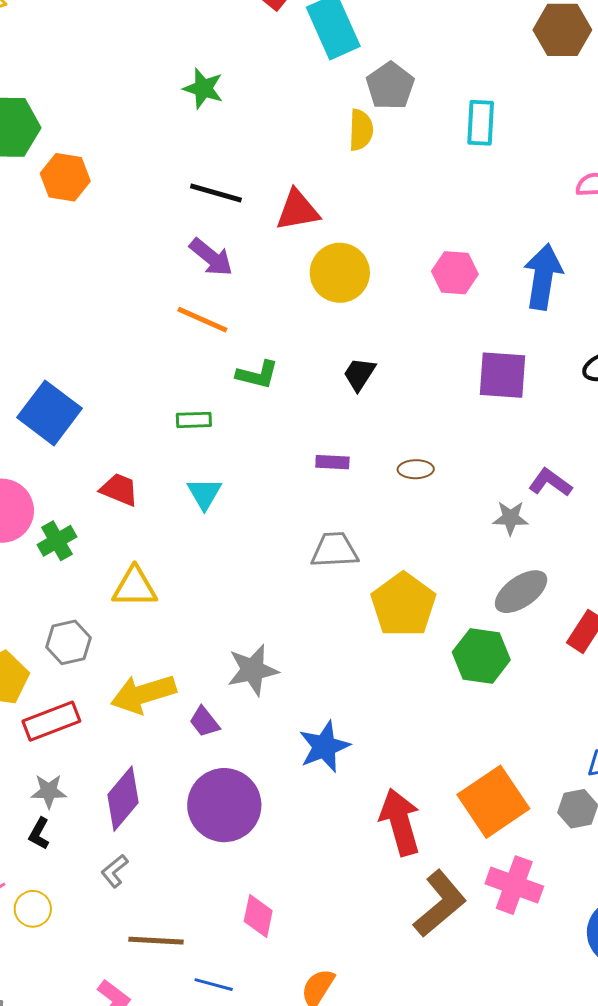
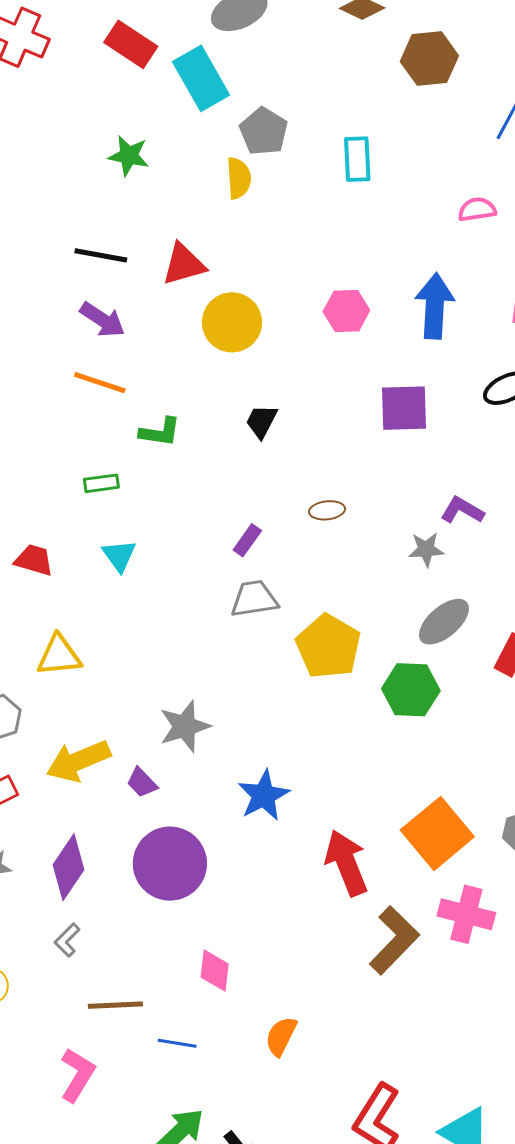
green star: (203, 88) -> (129, 156), moved
purple rectangle: (332, 462) -> (247, 540), moved, turned -52

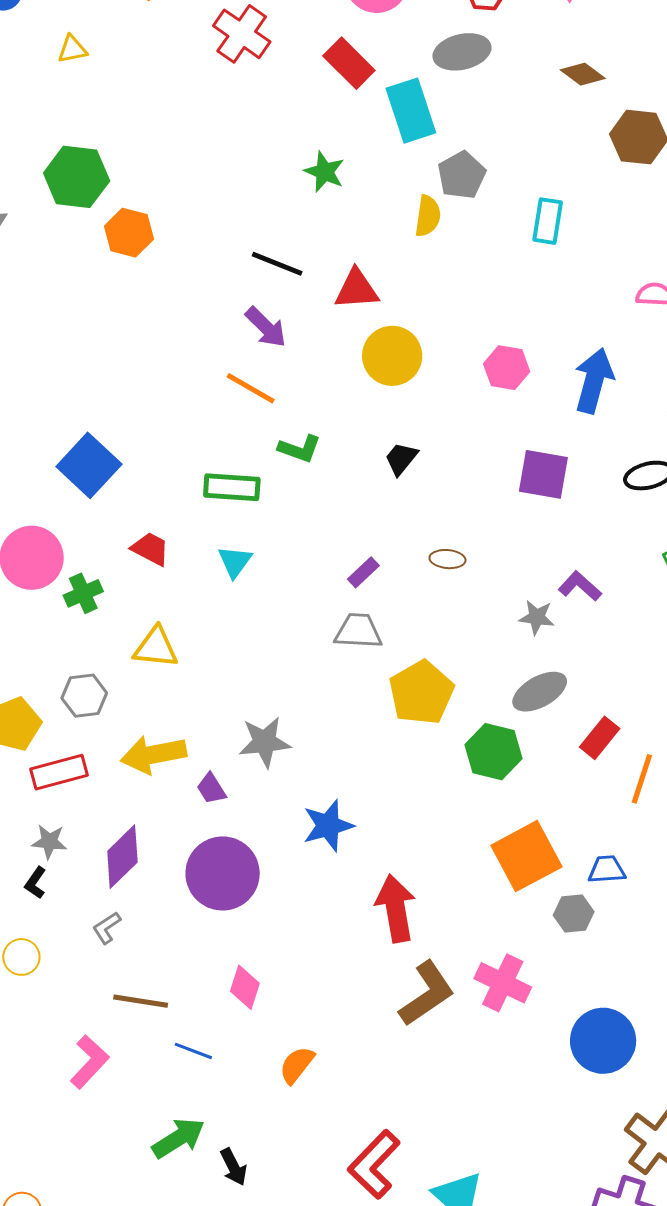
green rectangle: (101, 483) -> (232, 487), size x1.6
orange square: (437, 833) -> (526, 856), moved

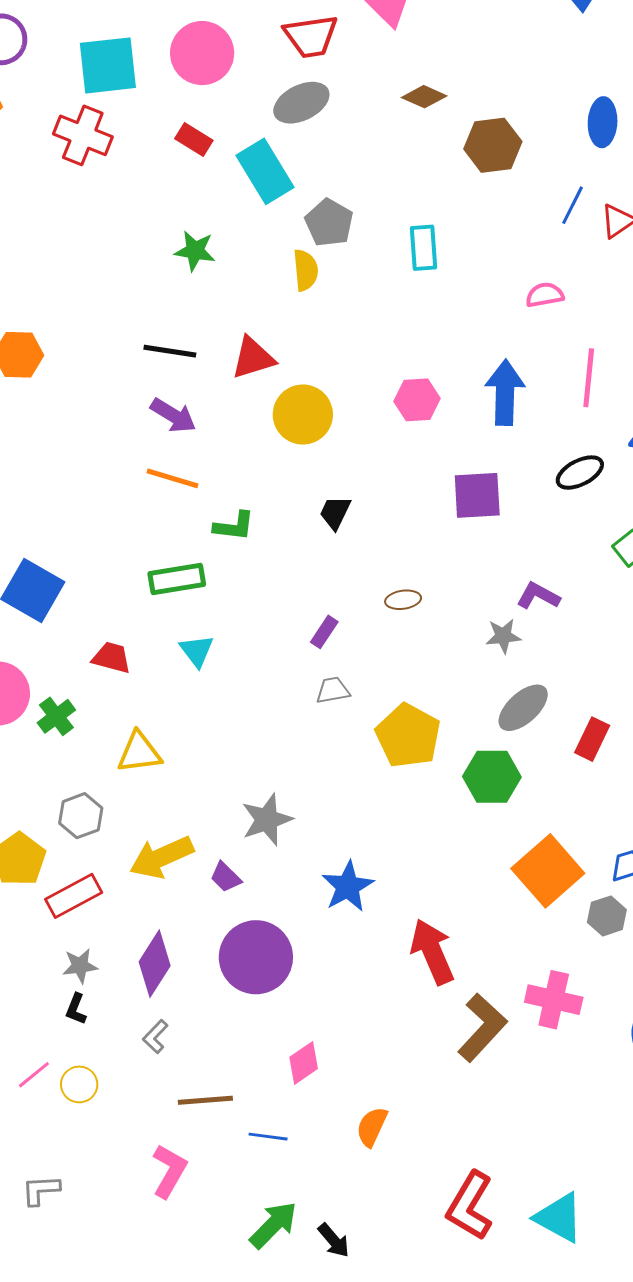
red rectangle: (349, 63) -> (194, 139), size x0.7
gray trapezoid: (358, 631) -> (333, 690), size x0.7
pink diamond: (245, 987) -> (304, 1063), turned 51

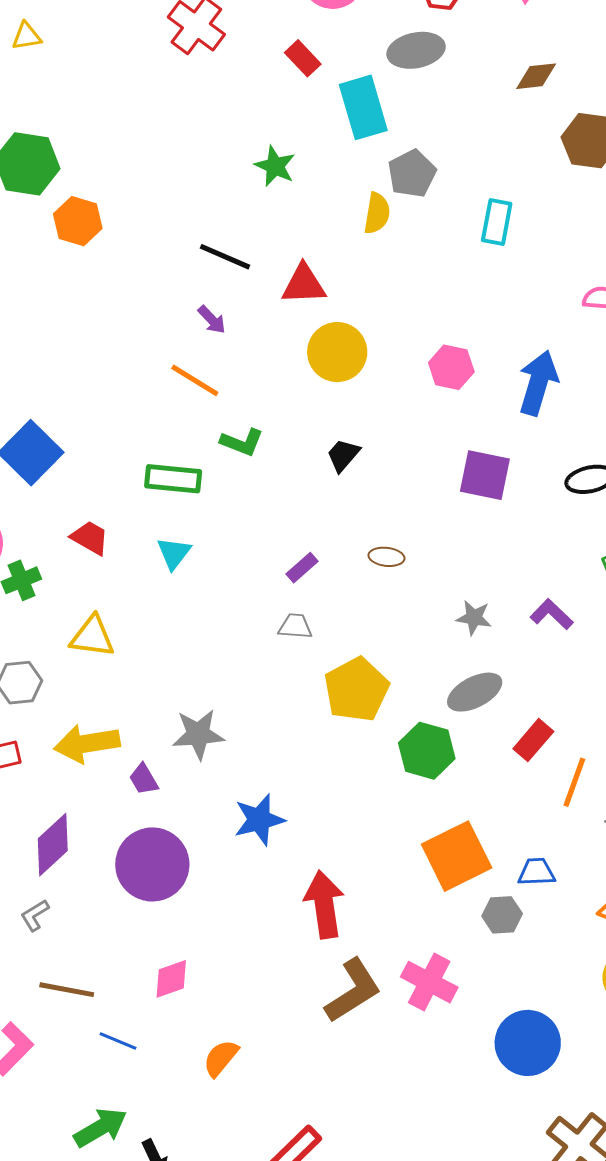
brown diamond: (424, 97) -> (536, 76), turned -45
purple arrow: (173, 415) -> (212, 320), size x0.7
purple L-shape: (538, 596) -> (552, 614), moved

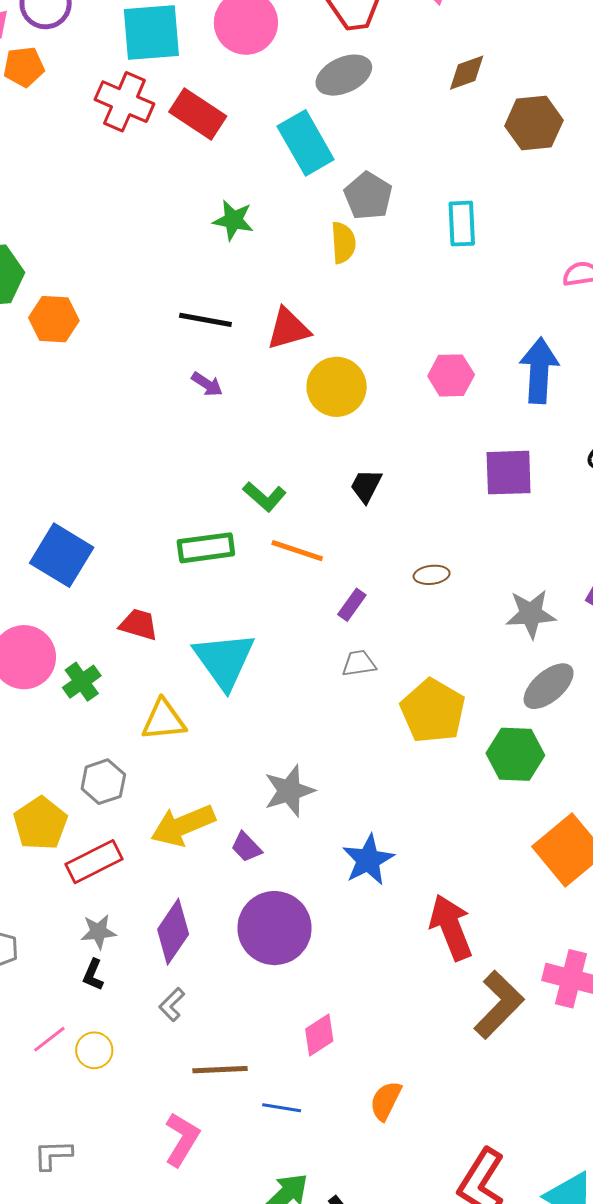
red rectangle: (303, 58) -> (198, 114), moved, size x1.5
orange line: (195, 380) -> (297, 551), moved
green L-shape: (242, 442) -> (265, 496), turned 33
cyan triangle: (174, 553) -> (224, 660), moved, size x1.8
gray star: (474, 618) -> (531, 614), size x1.4

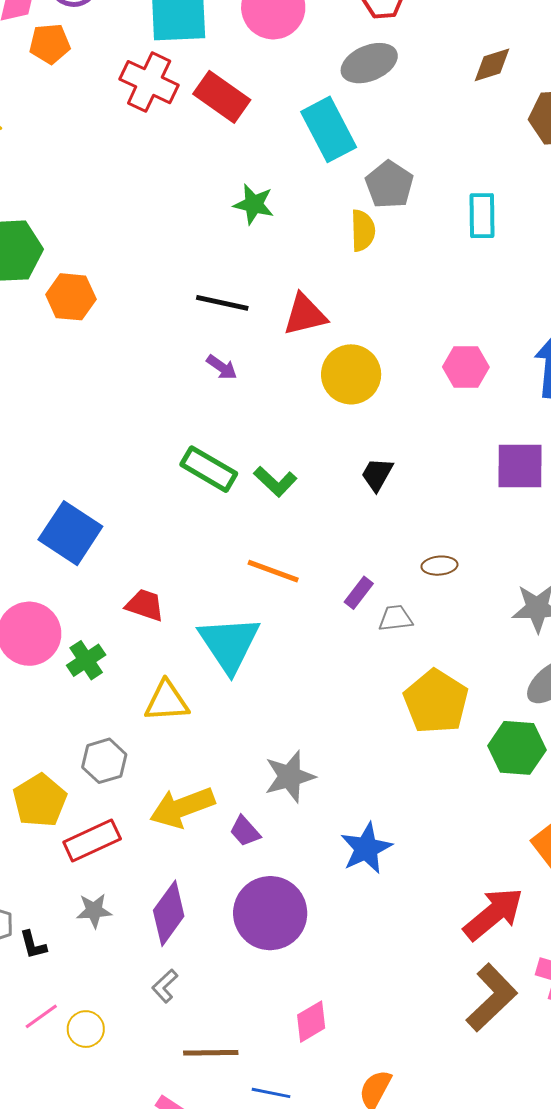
green rectangle: (206, 548) -> (209, 469), moved, turned 36
orange line: (297, 551) -> (273, 571), moved
gray trapezoid: (359, 663) -> (395, 618), moved
red arrow: (451, 927) -> (493, 914), moved, turned 70
black L-shape: (93, 975) -> (33, 945), moved, turned -40

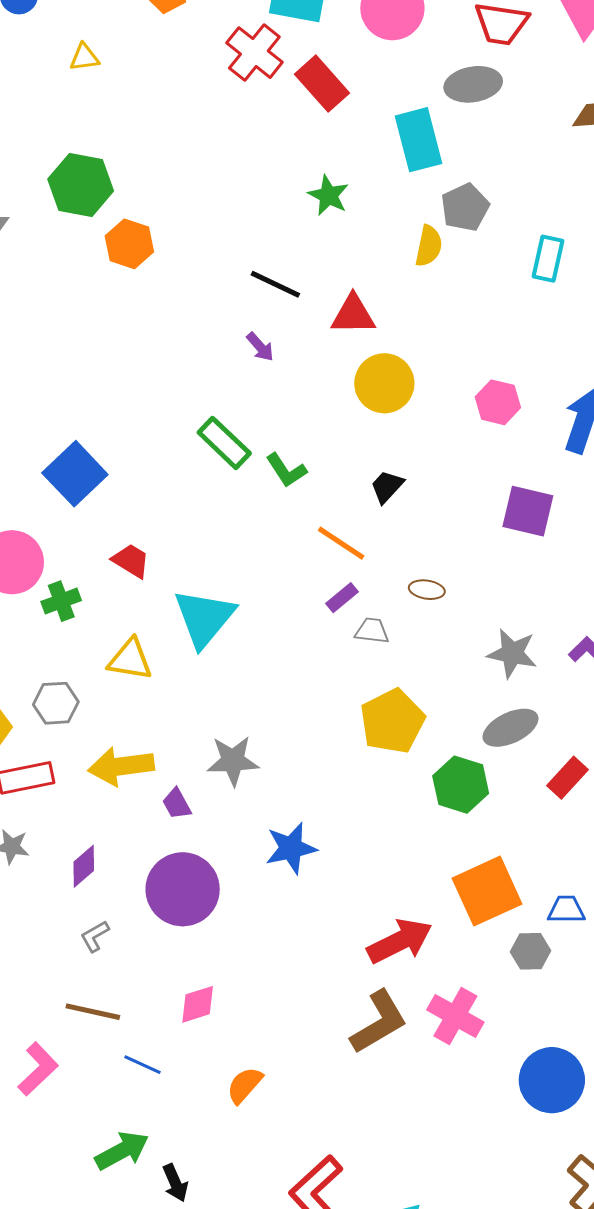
orange line: (273, 571) -> (341, 543), moved
purple diamond: (169, 913) -> (84, 866), size x0.7
gray L-shape: (165, 986) -> (95, 936), moved

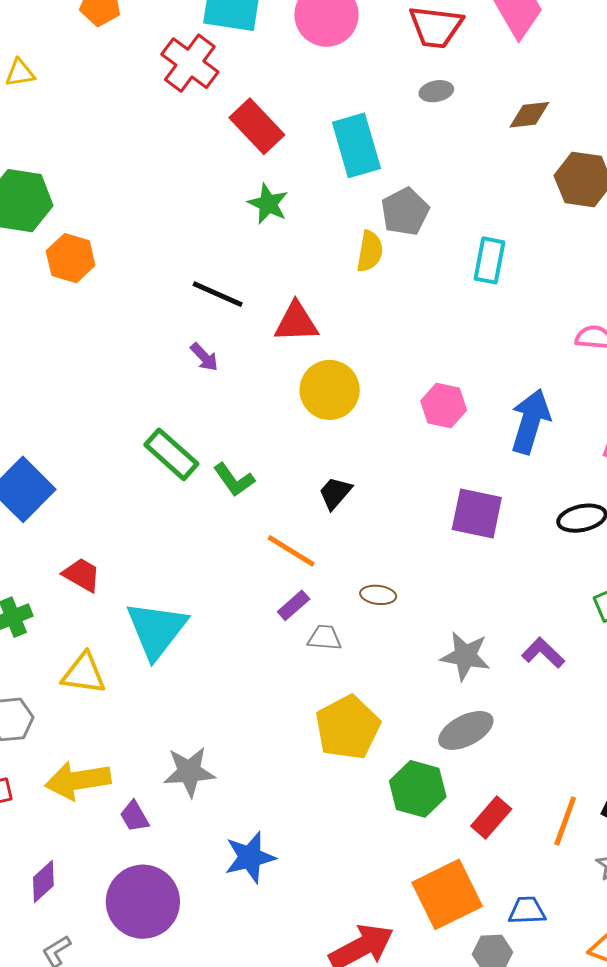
red rectangle: (322, 84) -> (257, 126), moved
gray ellipse: (473, 84) -> (436, 91), moved, size x0.6
red rectangle: (567, 778) -> (491, 817), moved

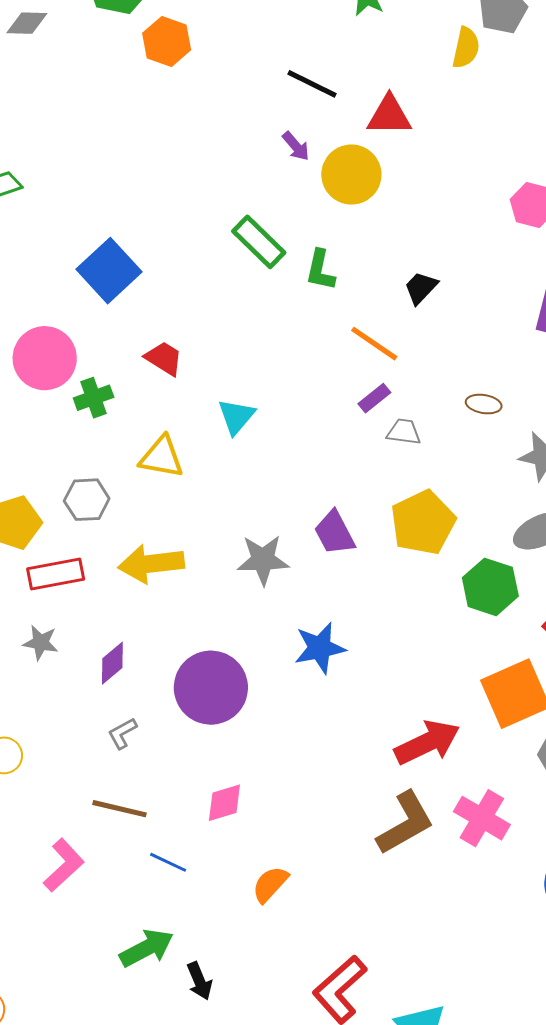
yellow circle: (330, 390) -> (351, 175), moved
green L-shape: (234, 480) -> (320, 270), turned 45
brown ellipse: (378, 595) -> (484, 404), moved
cyan triangle: (156, 630) -> (236, 416), size x0.6
purple trapezoid: (134, 816) -> (335, 533), moved, size x1.4

